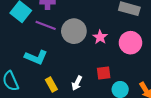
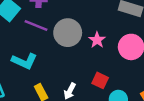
red square: (104, 73) -> (100, 80), turned 32

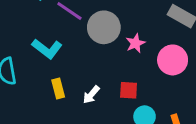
red square: (100, 80) -> (129, 90), turned -35

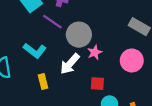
pink star: (135, 43) -> (95, 52), moved
white arrow: (91, 95) -> (70, 64), moved, size x1.5

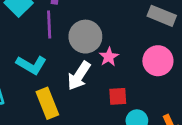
purple line: (52, 22) -> (49, 25), turned 60
yellow rectangle: (43, 81) -> (47, 103), size x1.5

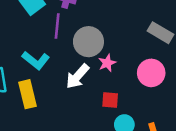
yellow rectangle: (47, 103) -> (28, 94), moved

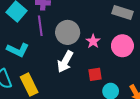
cyan L-shape: (36, 60) -> (18, 50), moved
pink star: (107, 63) -> (93, 41), moved

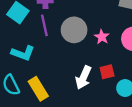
white arrow: (65, 62) -> (83, 78), moved

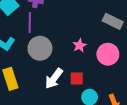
gray circle: (74, 30) -> (40, 48), moved

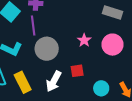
red square: (77, 78) -> (77, 71), moved
white arrow: (54, 79) -> (54, 81), moved

